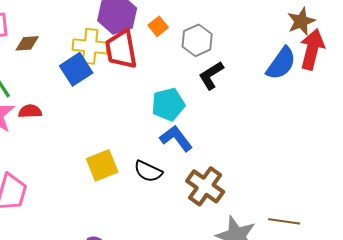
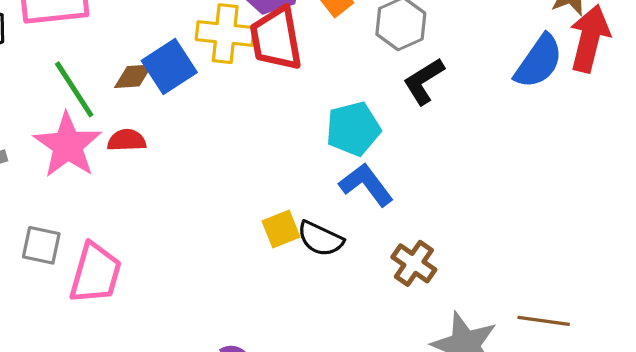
brown diamond: (27, 43) -> (133, 76), moved
blue square: (76, 69) -> (169, 66), moved
yellow square: (102, 165) -> (281, 229), moved, size x0.7
brown cross: (205, 186) -> (414, 263), size x0.7

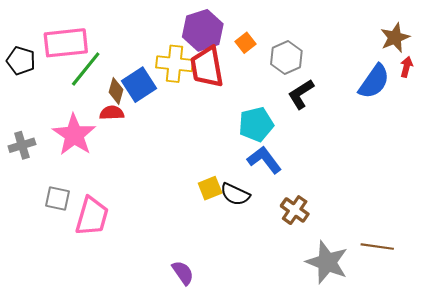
red arrow: (590, 39) -> (406, 67), size x0.5
brown diamond: (133, 76) -> (116, 91), turned -70
green line: (74, 89) -> (86, 69), moved, turned 72
red semicircle: (127, 140) -> (112, 113), moved

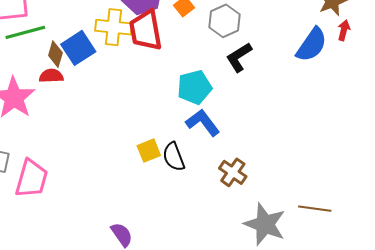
green line: (86, 69) -> (25, 32), turned 36
black semicircle: (235, 194) -> (174, 157), turned 44

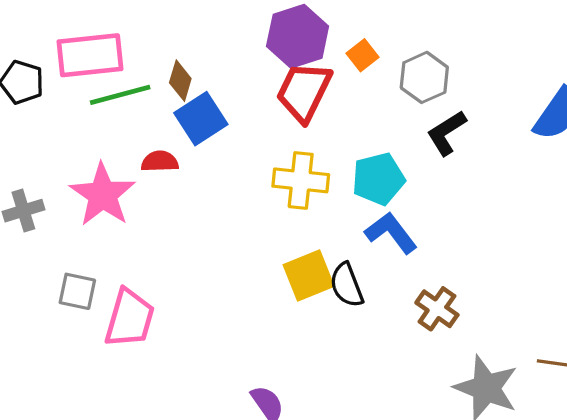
yellow cross: (114, 27) -> (301, 180), moved
red trapezoid: (146, 30) -> (304, 92), turned 36
brown diamond: (55, 54) -> (180, 81), moved
yellow square: (149, 151) -> (309, 275), size x1.4

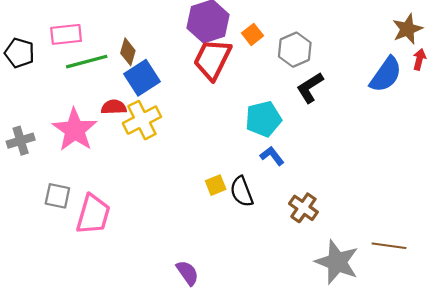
pink rectangle: (90, 55) -> (66, 34), size x0.7
yellow cross: (301, 180) -> (142, 120), moved, turned -33
blue L-shape: (391, 233) -> (272, 156), size x0.7
yellow square: (309, 275) -> (216, 185), size x0.6

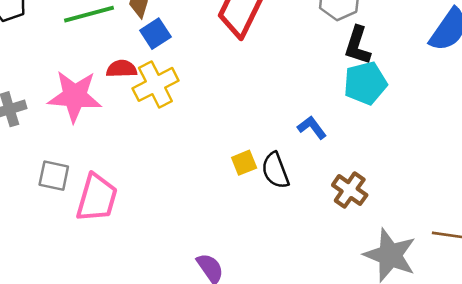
blue square: (142, 78) -> (155, 34), size x0.7
black L-shape: (310, 88) -> (357, 45), turned -40
cyan pentagon: (263, 119) -> (365, 83), moved
pink star: (75, 130) -> (75, 96), turned -30

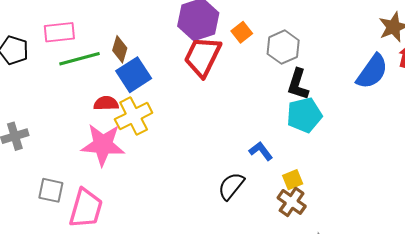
blue square: (155, 34) -> (134, 75), size x1.4
pink star: (75, 96) -> (103, 145), moved
yellow square: (244, 163) -> (293, 180), moved
black semicircle: (275, 170) -> (231, 186), turned 60

